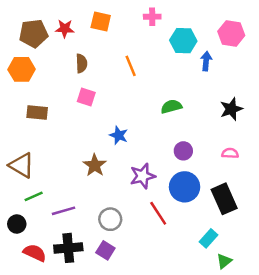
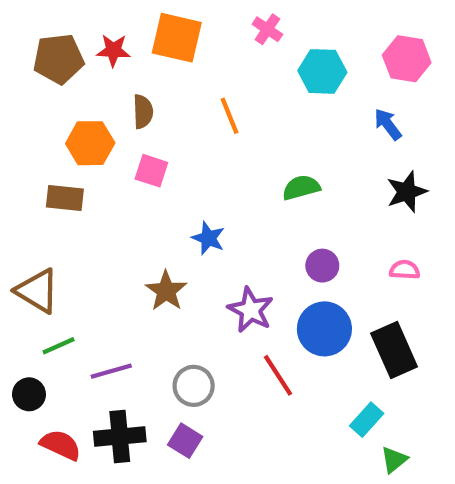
pink cross: (152, 17) -> (267, 29), turned 35
orange square: (101, 21) -> (177, 38), size x1.4
blue arrow: (206, 61) -> (388, 124), moved, turned -42
orange hexagon: (22, 69) -> (90, 143), moved
purple star: (143, 176) -> (251, 310), turned -30

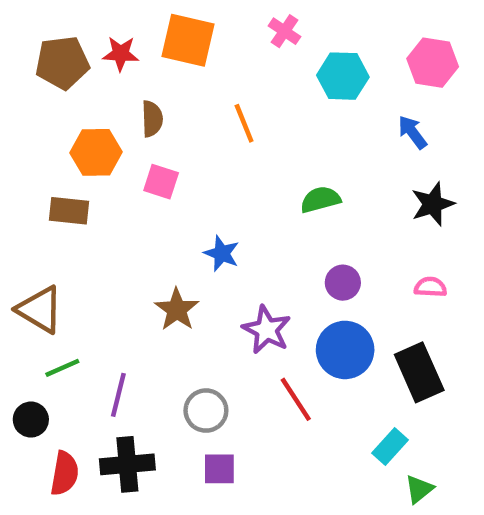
purple line: (111, 371) -> (118, 395), turned -60
purple square: (185, 441) -> (219, 469), moved, turned -32
red semicircle: (61, 445) -> (65, 473), turned 75

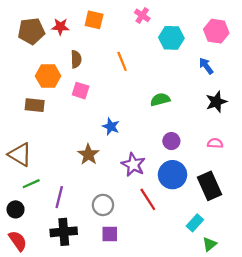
orange square: (188, 40) -> (94, 20), size x0.7
red semicircle: (65, 473) -> (18, 241), moved, turned -45

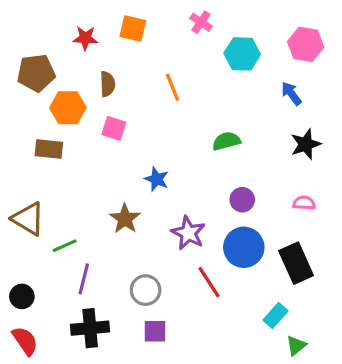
brown pentagon: (31, 31) -> (36, 73), moved
green line: (31, 184) -> (65, 246), moved

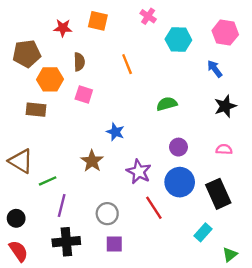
green triangle: (296, 346) -> (230, 255), moved

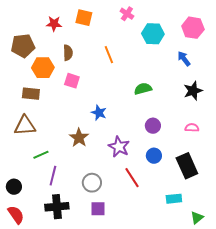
brown triangle: (21, 161) -> (25, 126), moved, turned -35
blue circle: (180, 182) -> (154, 156), size x0.6
cyan rectangle: (203, 232) -> (174, 199), turned 42

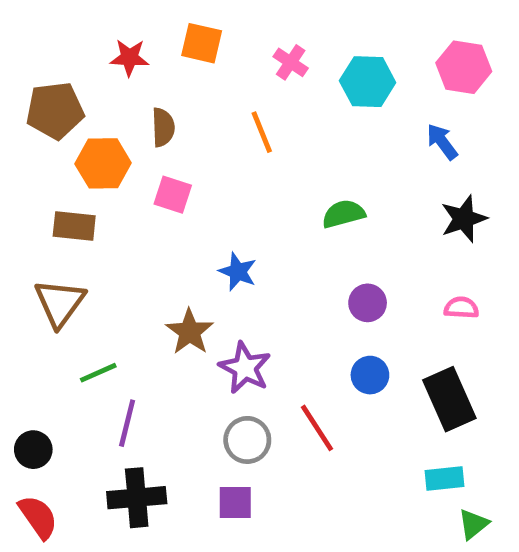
pink cross: (127, 14) -> (291, 62), moved
brown triangle: (25, 126) -> (60, 303), turned -50
purple star: (119, 147) -> (245, 368), moved
gray circle: (92, 183) -> (247, 440), moved
cyan rectangle: (174, 199) -> (445, 478), moved

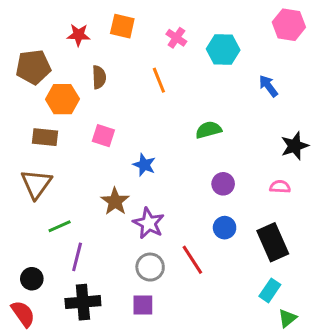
pink hexagon: (464, 67) -> (289, 25), moved
pink square: (173, 195) -> (103, 136), moved
black star: (464, 219) -> (295, 146), moved
black circle: (33, 450) -> (32, 279), moved
cyan rectangle: (445, 478) -> (270, 290), turned -50

